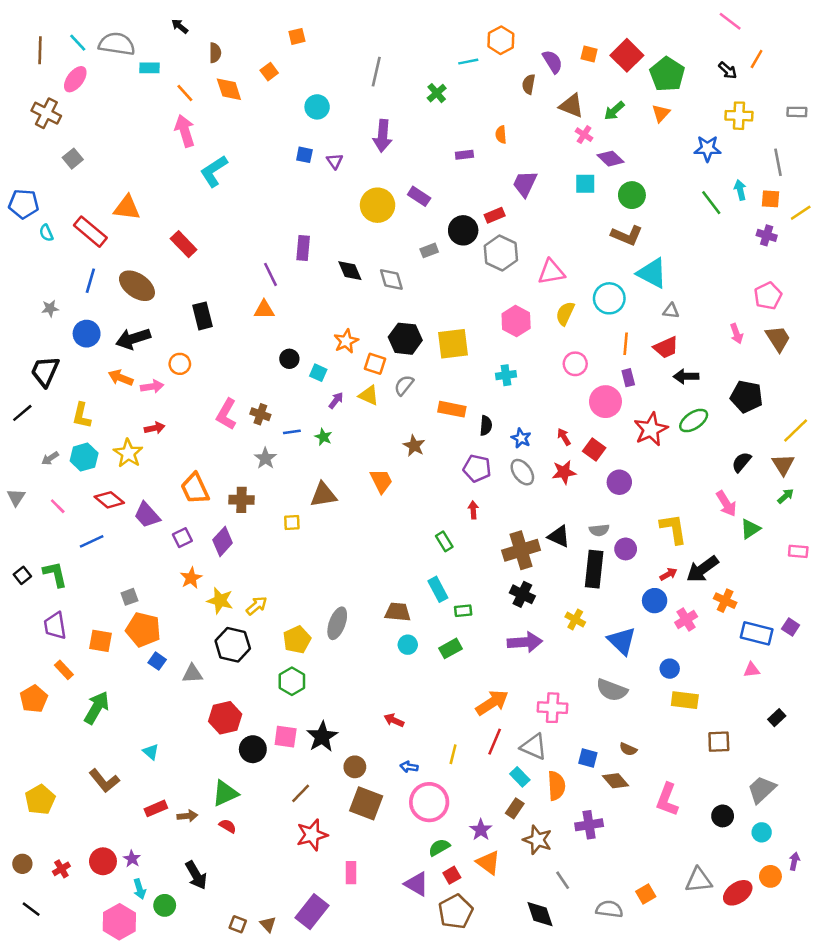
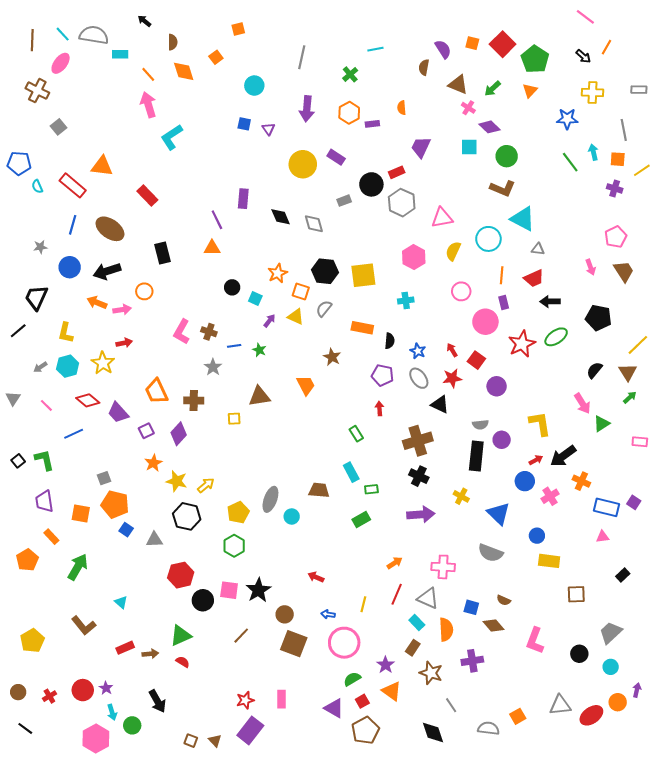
orange hexagon: (501, 40) -> (349, 113), moved
black triangle: (559, 536) -> (440, 404), moved
cyan circle: (408, 645) -> (292, 516), moved
orange arrow: (492, 703) -> (395, 563), size x0.6
red star: (312, 835) -> (245, 700), moved, size x0.7

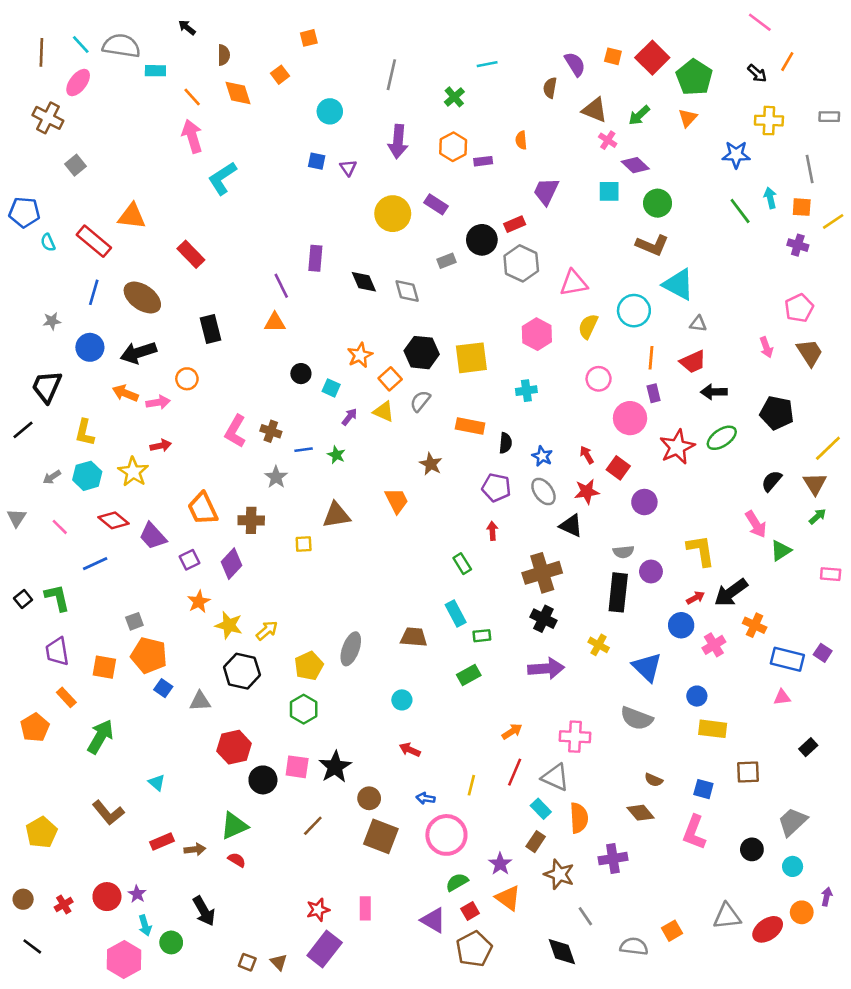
orange square: (301, 291) -> (390, 379), turned 30
cyan circle: (292, 516) -> (402, 700), moved
blue square: (471, 607) -> (703, 789), moved

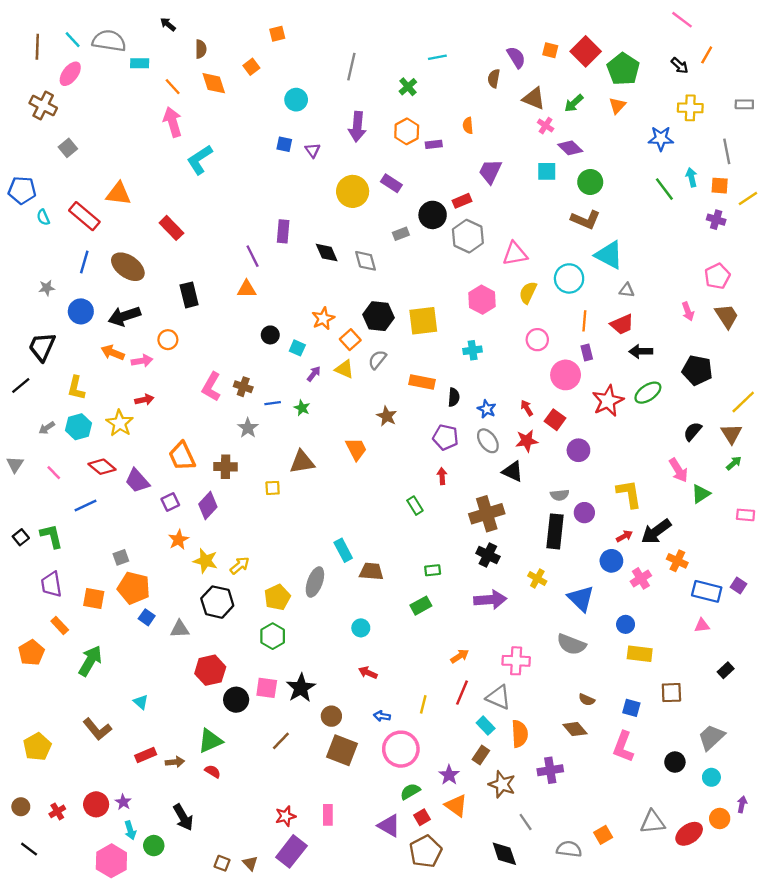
cyan rectangle: (456, 613) -> (343, 550), moved

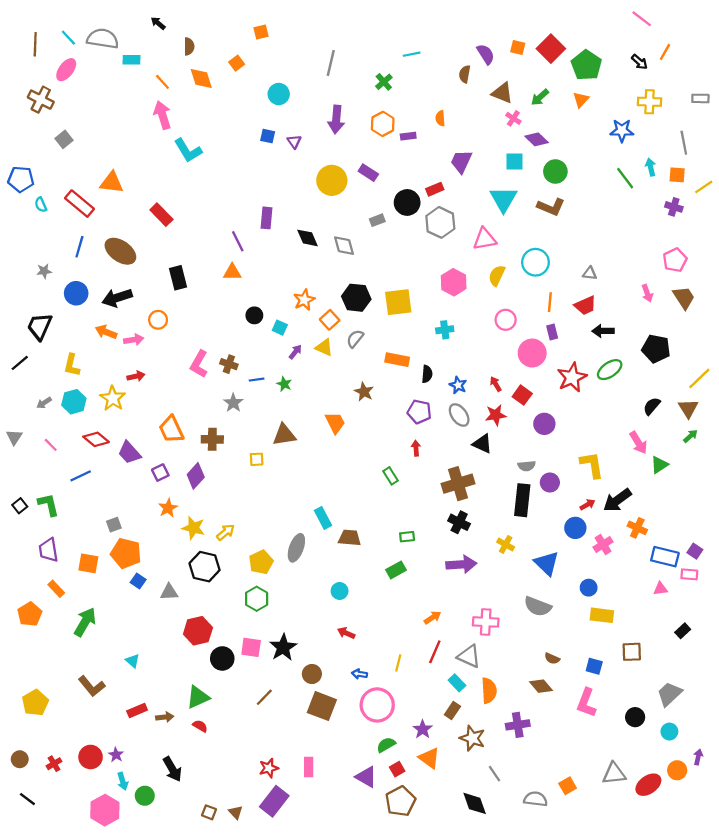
cyan L-shape: (200, 160) -> (188, 150), turned -88
cyan triangle: (609, 255) -> (503, 199), moved, turned 32
pink rectangle: (746, 515) -> (689, 574), moved

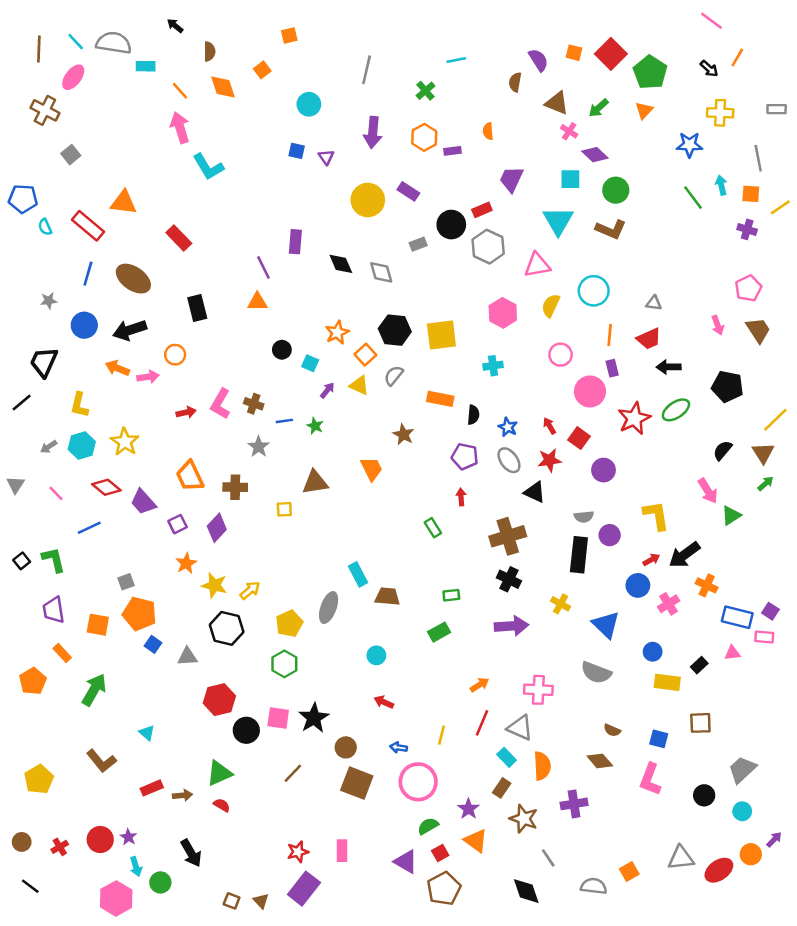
red arrow: (136, 376) -> (186, 412), moved
black rectangle: (683, 631) -> (699, 665), moved
purple arrow: (698, 757) -> (774, 840), turned 32

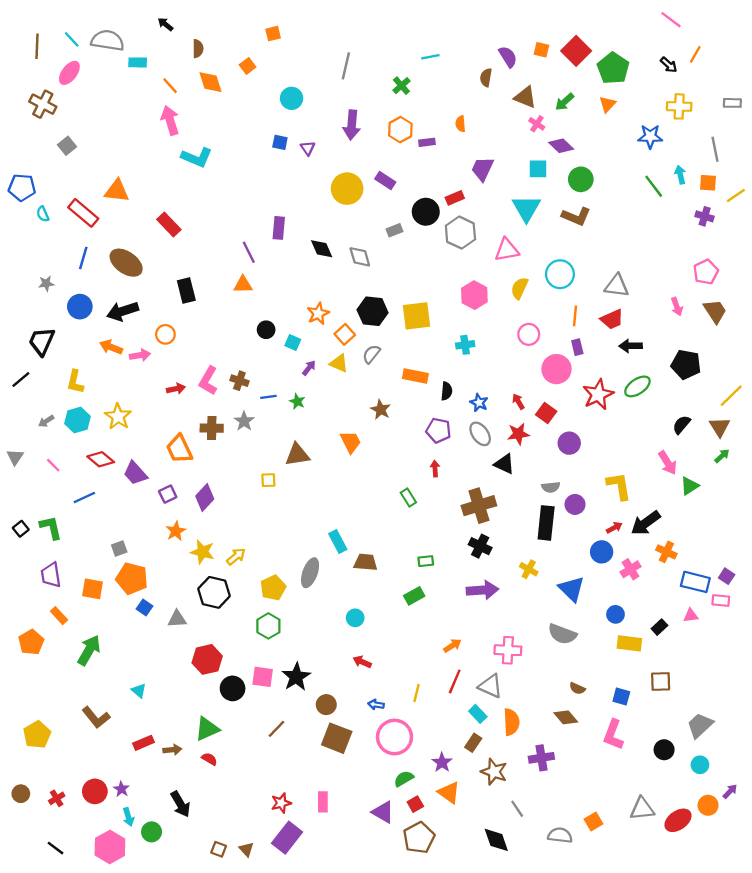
cyan L-shape: (208, 167) -> (197, 157), turned -36
gray triangle: (654, 303) -> (617, 286), size x1.6
brown cross: (235, 487) -> (212, 428), moved
black line: (30, 886) -> (56, 848), moved

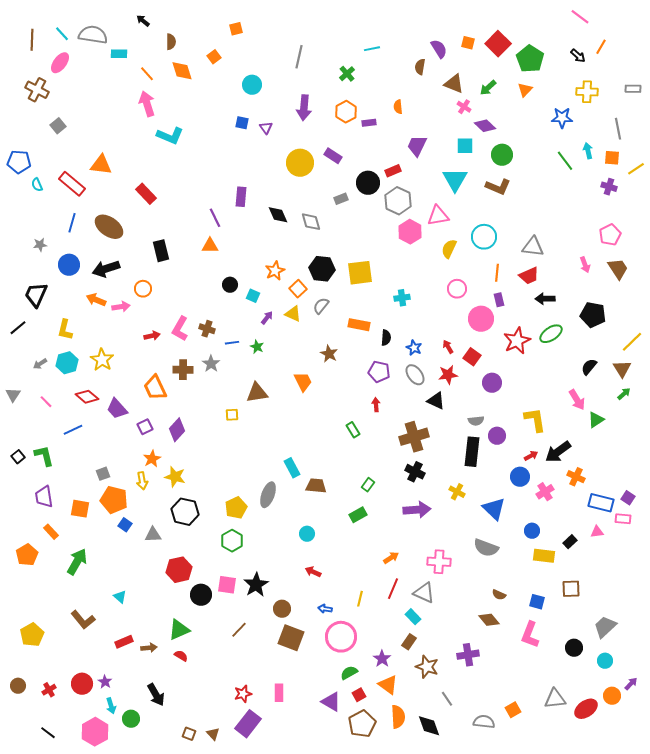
pink hexagon: (474, 295) -> (410, 232), moved
yellow arrow: (236, 557) -> (142, 481), moved, turned 120
green rectangle: (426, 561) -> (368, 485), turned -48
orange semicircle: (511, 722) -> (398, 717), moved

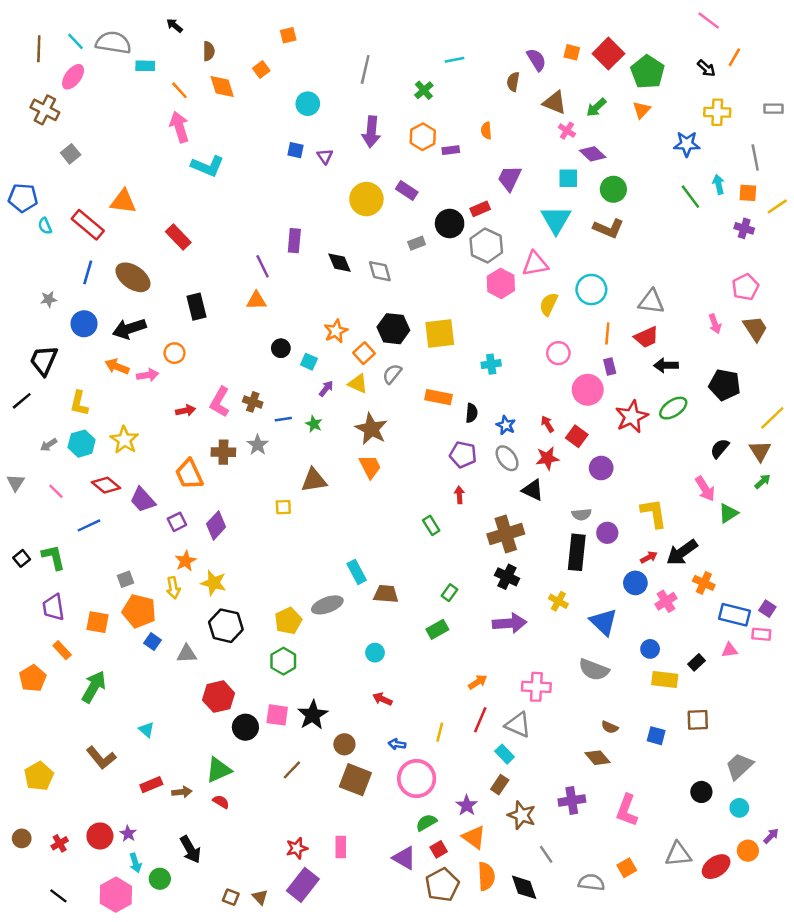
brown star: (329, 354) -> (371, 429), moved, size x1.5
gray ellipse: (268, 495) -> (327, 605), turned 50
pink L-shape: (530, 635) -> (627, 810), moved

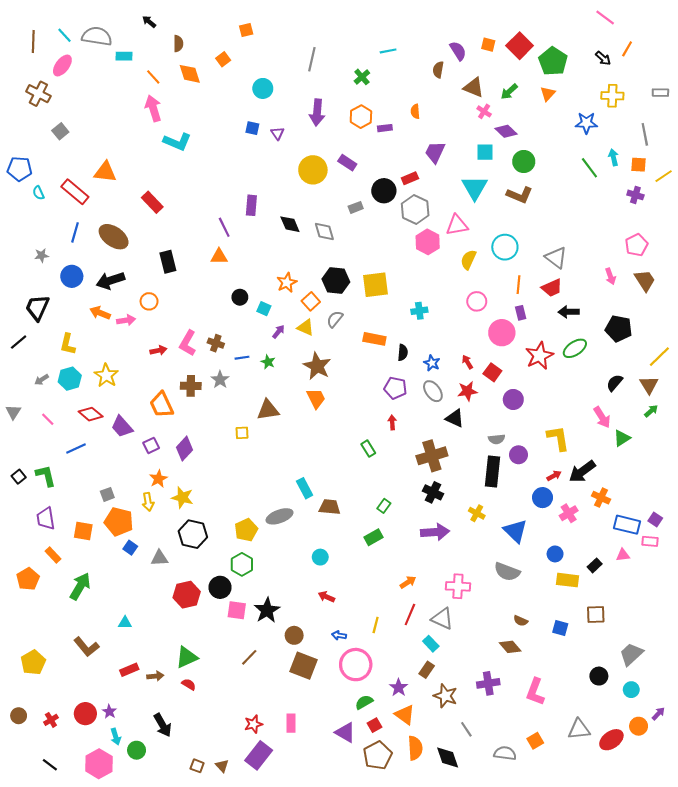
gray triangle: (651, 302) -> (556, 258), turned 30
black circle: (245, 727) -> (220, 587), moved
cyan triangle: (146, 730) -> (125, 623), turned -40

